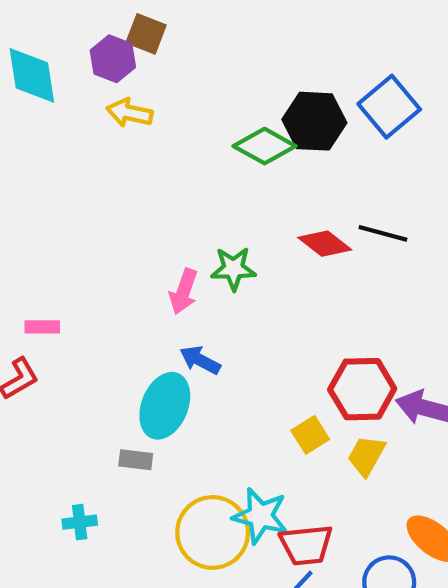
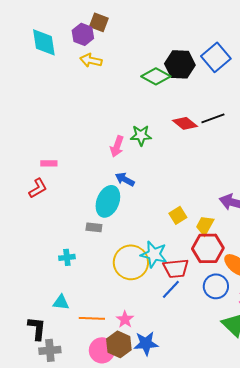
black line: (383, 233) -> (213, 118), turned -35
red hexagon: (362, 389) -> (208, 248), moved

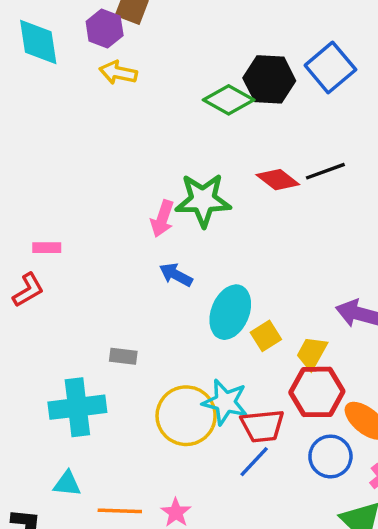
green star: (141, 135) -> (203, 200), size x1.5
cyan ellipse: (108, 201) -> (230, 312), moved
cyan cross: (67, 257) -> (77, 407), size x2.0

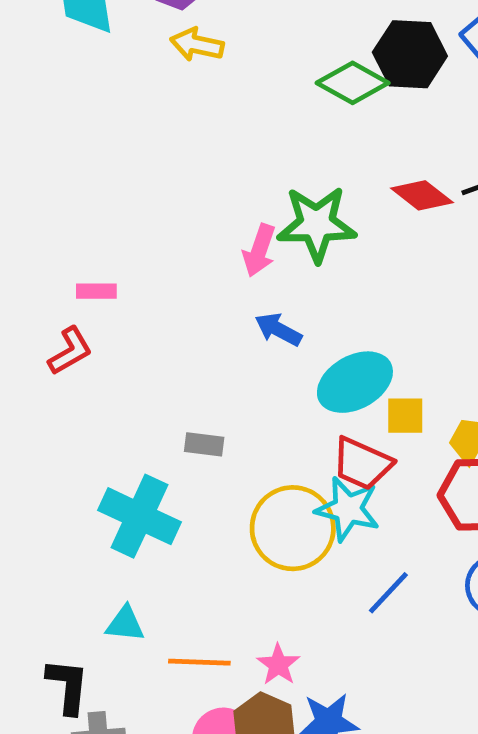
cyan ellipse: (230, 312) -> (355, 382), turned 39
yellow square: (266, 336) -> (405, 416), turned 32
cyan cross: (77, 407) -> (139, 516), turned 32
red trapezoid: (263, 426) -> (362, 463), moved, turned 30

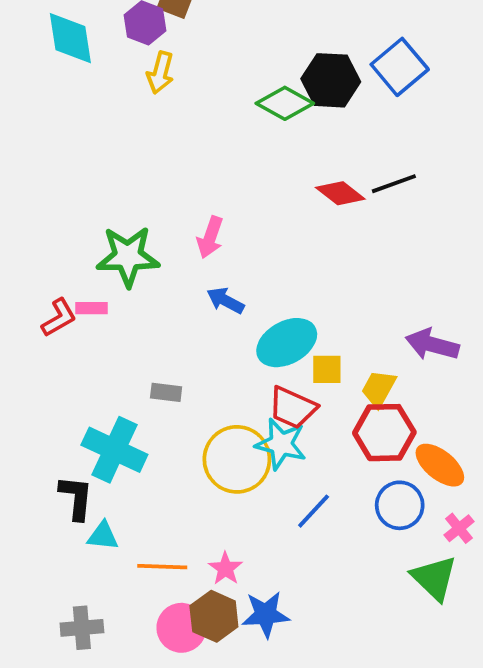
yellow arrow: (197, 45) -> (160, 73), turned -87
green star: (317, 224) -> (128, 256), moved
pink rectangle: (96, 291) -> (91, 308), moved
black L-shape: (68, 686) -> (76, 498), moved

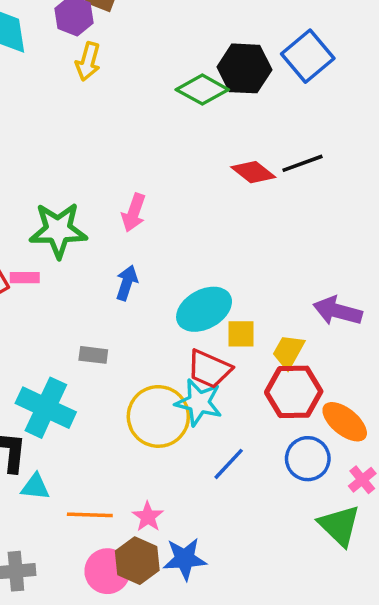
blue arrow: (225, 300) -> (127, 283), moved, turned 80

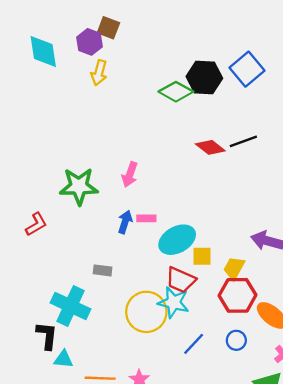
pink rectangle: (25, 278) -> (146, 218), moved
blue circle: (308, 459) -> (236, 340), moved, size x0.7

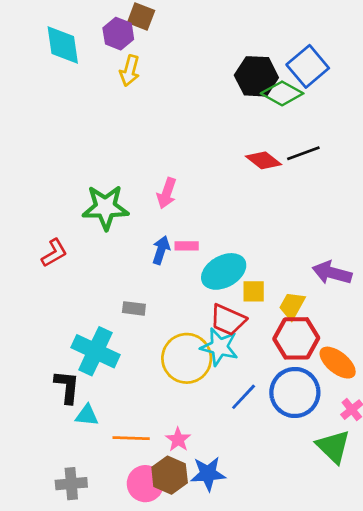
green diamond: (176, 92) -> (282, 93), moved
blue circle: (236, 340) -> (295, 392), size x2.0

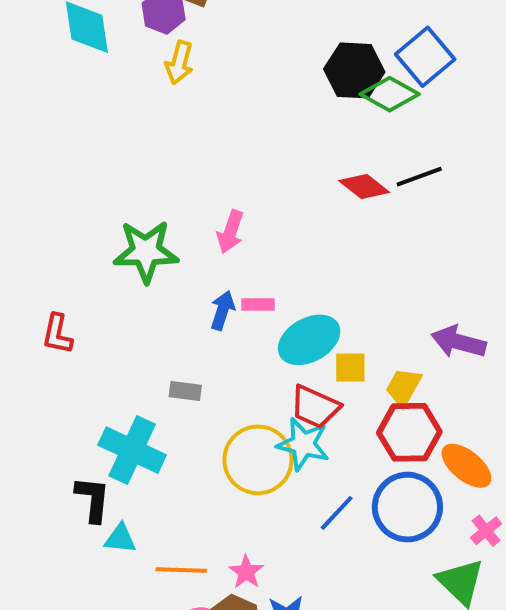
red L-shape: (54, 253) -> (57, 334), moved, turned 132

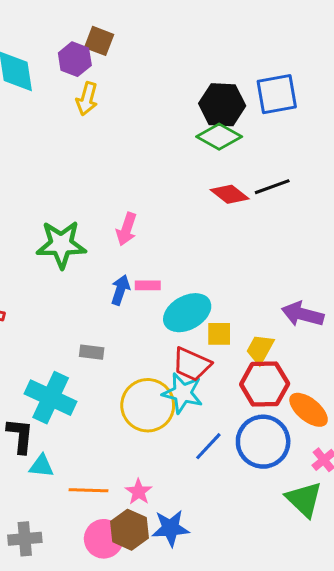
blue square: (425, 57) -> (277, 94), turned 30
green diamond: (390, 94) -> (219, 137), moved

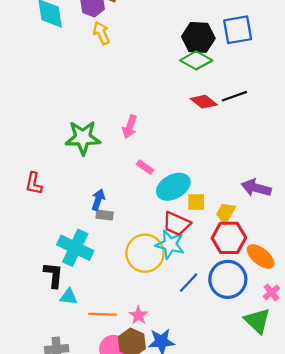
yellow arrow: (87, 99) -> (101, 33), turned 140
pink rectangle: (148, 285) -> (145, 167), turned 35
blue arrow: (120, 290) -> (98, 200), moved

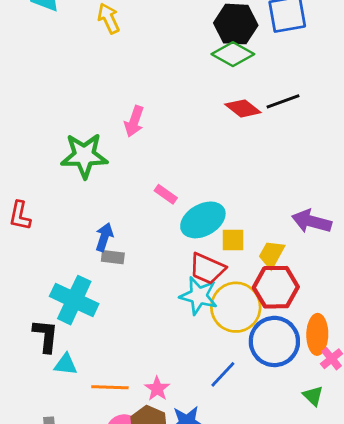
pink arrow: (130, 127) -> (134, 121), moved
yellow circle: (145, 253) -> (236, 307), moved
orange ellipse: (261, 256) -> (317, 334), moved, turned 52
blue line: (189, 283) -> (223, 374), moved
green triangle: (257, 321) -> (313, 396), size x0.6

